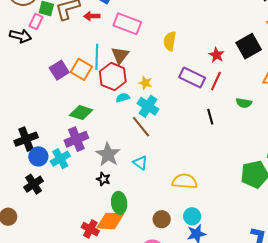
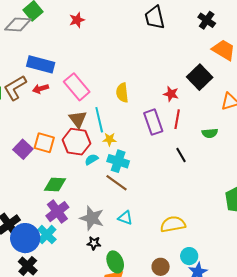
pink rectangle: (127, 24) -> (77, 87), turned 44
cyan line: (97, 57) -> (99, 120), moved
purple rectangle: (192, 78) -> (153, 122), turned 60
blue circle: (38, 156) -> (25, 238), size x1.5

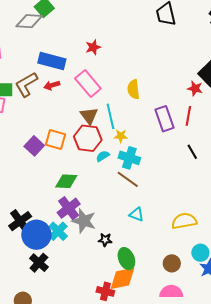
red star: (77, 20) -> (93, 47), moved
red star: (171, 94) -> (195, 88), moved
gray star: (92, 218) -> (84, 221), moved

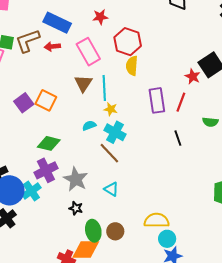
red hexagon: (88, 138) -> (128, 42), moved
gray star: (84, 221) -> (76, 179), moved
yellow semicircle: (184, 221) -> (157, 220), moved
brown circle: (172, 263) -> (115, 231), moved

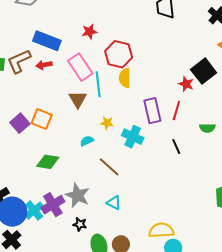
cyan line: (104, 88) -> (98, 84), moved
cyan cross: (115, 132) -> (133, 137), moved
purple cross: (46, 170) -> (53, 205), moved

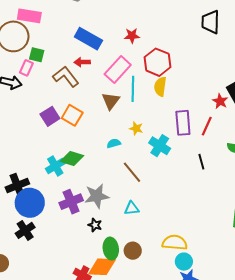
brown L-shape: (19, 61) -> (66, 77), moved, turned 68
pink rectangle: (80, 67) -> (118, 69), turned 68
gray star: (77, 195) -> (97, 196), turned 30
cyan triangle: (114, 203) -> (132, 208), turned -42
cyan cross: (34, 211) -> (55, 166), moved

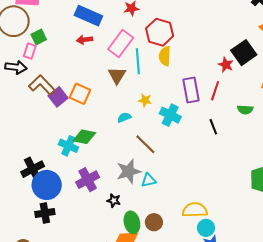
green square: (37, 55) -> (39, 37), turned -35
brown L-shape: (66, 77) -> (42, 85), moved
cyan cross: (55, 166) -> (68, 146), turned -30
gray star: (97, 196) -> (129, 171), moved
black cross: (25, 230) -> (45, 213), turned 30

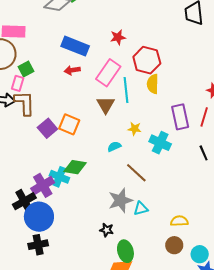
brown L-shape: (42, 85) -> (24, 103), moved, turned 44
purple cross: (88, 180) -> (43, 185), moved
yellow semicircle: (195, 210) -> (179, 221), moved, size x0.7
brown circle: (154, 222) -> (174, 245), moved

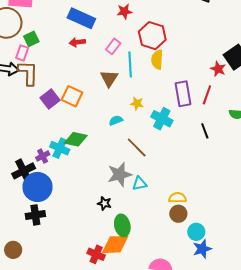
pink rectangle: (108, 73) -> (113, 46), size x0.6
purple cross: (43, 185) -> (43, 156), size x0.6
brown circle: (174, 245) -> (178, 214), moved

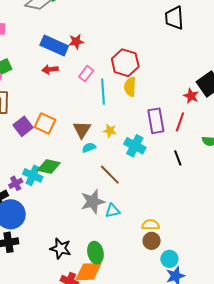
red star: (124, 11) -> (76, 42), moved
brown triangle: (109, 78) -> (82, 130), moved
black star: (104, 203) -> (60, 248), moved, size x1.5

